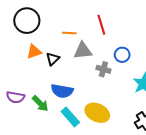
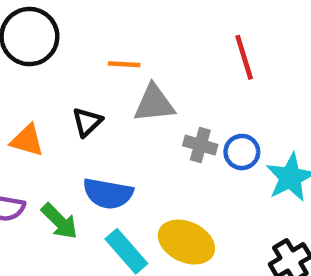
red line: (101, 25) -> (244, 57), moved
orange triangle: (34, 52) -> (27, 140), moved, turned 35
blue circle: (122, 55) -> (242, 152), moved

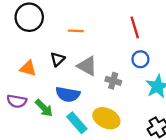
gray triangle: (154, 103) -> (87, 66), moved, turned 35
gray cross: (200, 145) -> (113, 81), moved
blue circle: (242, 152) -> (140, 59), moved

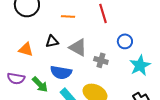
red line: (135, 27) -> (103, 13), moved
black triangle: (58, 59) -> (52, 41), turned 32

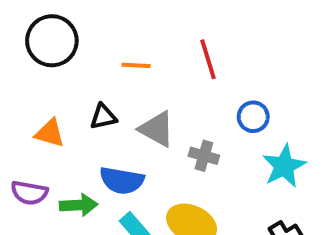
green arrow: (40, 84) -> (79, 205), turned -48

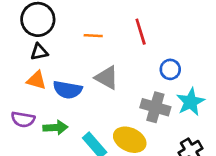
black triangle: (103, 117) -> (39, 52), moved
gray cross: (204, 156) -> (155, 107), moved, size x1.5
blue semicircle: (122, 180) -> (68, 90), moved

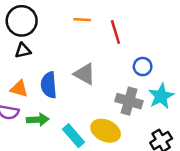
orange line: (93, 36) -> (82, 20), moved
orange triangle: (36, 80) -> (19, 89), moved
blue semicircle: (68, 90) -> (49, 85), turned 75

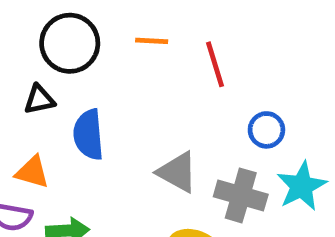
black circle: (22, 21) -> (70, 43), moved
gray triangle: (85, 74) -> (177, 172), moved
blue semicircle: (49, 85) -> (88, 135), moved

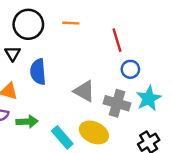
red line: (215, 64) -> (117, 40), moved
black triangle: (39, 99) -> (13, 53), turned -49

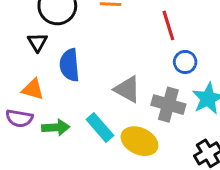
cyan rectangle: (62, 137) -> (100, 127), moved

